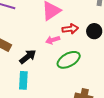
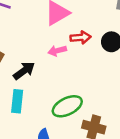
green ellipse: (69, 60) -> (67, 106), moved

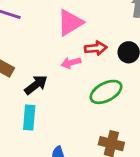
green ellipse: (67, 106) -> (106, 92), moved

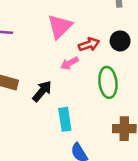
green ellipse: (106, 92) -> (108, 82), turned -56
cyan rectangle: (29, 117) -> (65, 119), moved

